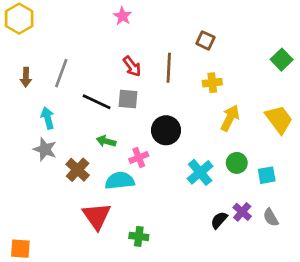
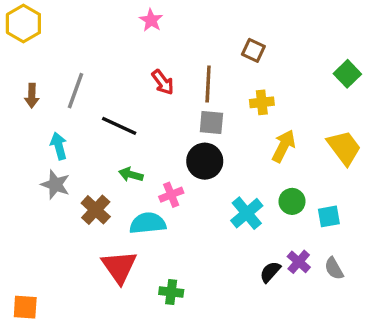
gray square: (128, 99) -> (211, 123), moved

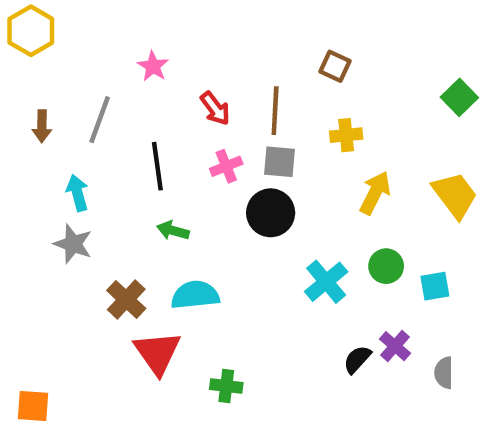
pink star: (151, 20) -> (153, 66), moved
black line: (119, 126) -> (157, 166), turned 57
pink cross: (171, 195) -> (226, 166), moved
brown cross: (96, 210) -> (126, 299), moved
gray semicircle: (334, 269) -> (444, 373), moved, turned 30

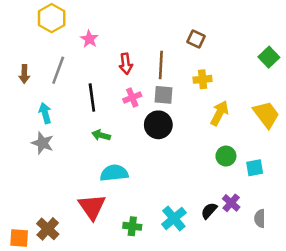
yellow hexagon: (31, 31) -> (52, 18), moved
red arrow: (215, 108) -> (126, 64), turned 30
cyan cross: (326, 282) -> (174, 218), moved
brown cross: (126, 299) -> (48, 229), moved

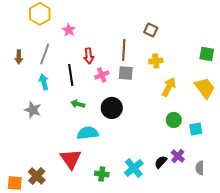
green square: (269, 57) -> (207, 54), moved, turned -35
red arrow: (126, 64) -> (89, 56), moved
cyan arrow: (45, 113) -> (44, 82), moved
black circle: (158, 125) -> (112, 108), moved

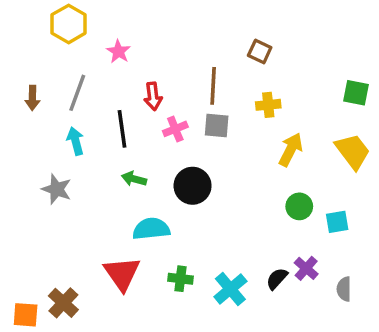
green cross: (102, 174) -> (180, 279), moved

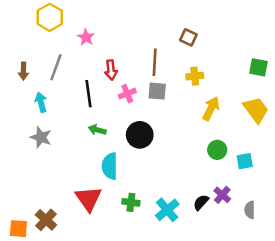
cyan arrow: (75, 141) -> (41, 102), moved
cyan semicircle: (151, 229) -> (110, 166), turned -84

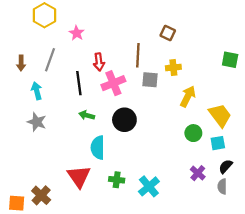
gray square: (157, 91) -> (150, 80), moved
pink cross: (127, 94) -> (113, 83), size x1.5
yellow trapezoid: (256, 110) -> (220, 115), moved
black semicircle: (201, 202) -> (226, 166), moved

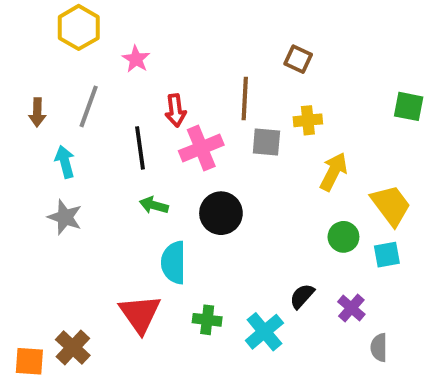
black semicircle: (226, 166) -> (302, 296), moved
gray semicircle: (222, 186) -> (379, 347), moved

